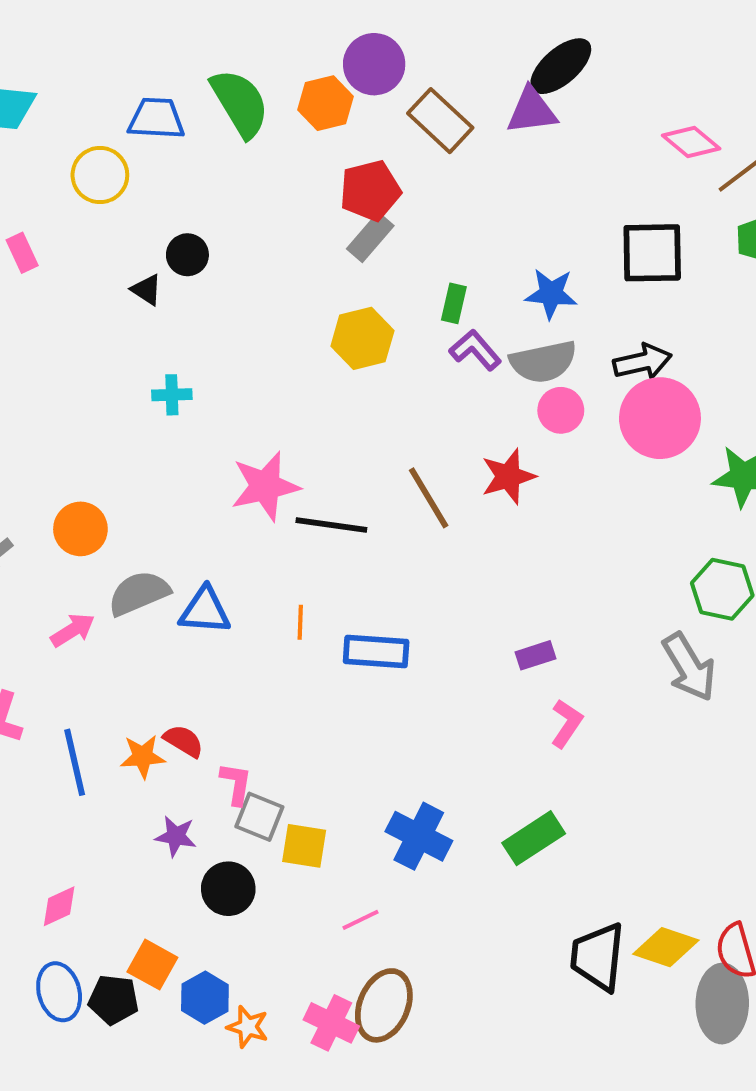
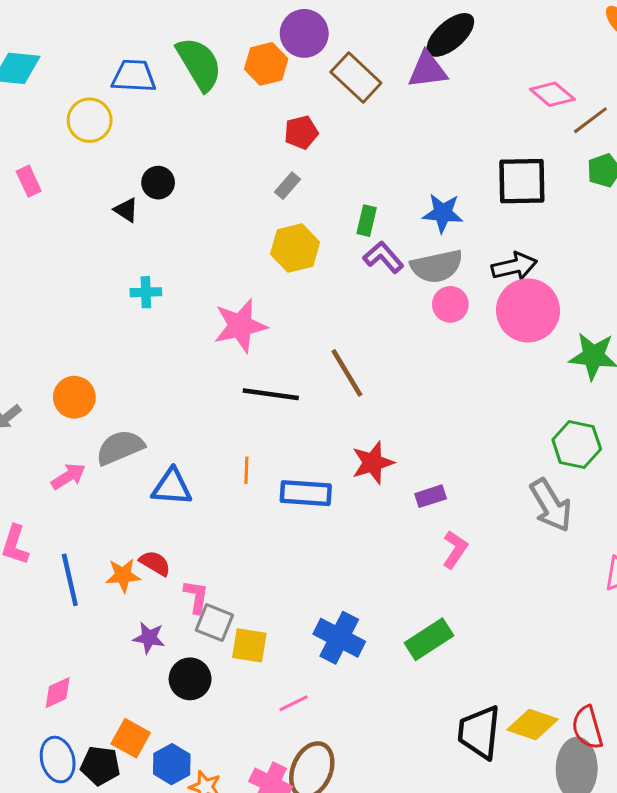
red pentagon: (370, 191) -> (301, 132), size x0.7
gray rectangle: (370, 237) -> (287, 186), moved, size x0.7
red star: (508, 476) -> (373, 463), moved
pink star: (265, 486) -> (240, 326), moved
blue triangle: (205, 611) -> (172, 487), moved

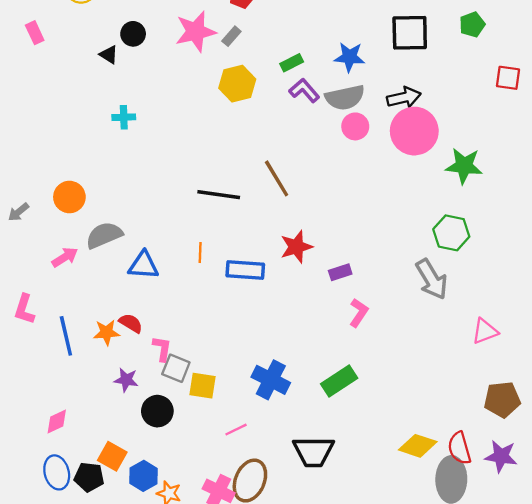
green rectangle: (367, 221) -> (292, 63), turned 50
pink star: (240, 326) -> (196, 32), moved
black trapezoid: (479, 732) -> (314, 452), moved, turned -96

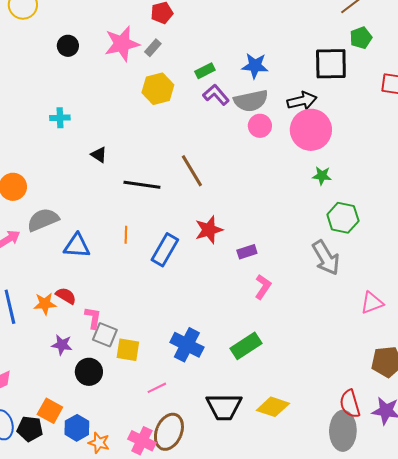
black square: (410, 33) -> (331, 64), moved
black triangle: (109, 55) -> (99, 155), moved
green star: (464, 166) -> (322, 176), moved, size x0.6
blue rectangle: (245, 270) -> (165, 250), turned -64
yellow diamond: (418, 446) -> (273, 407), moved

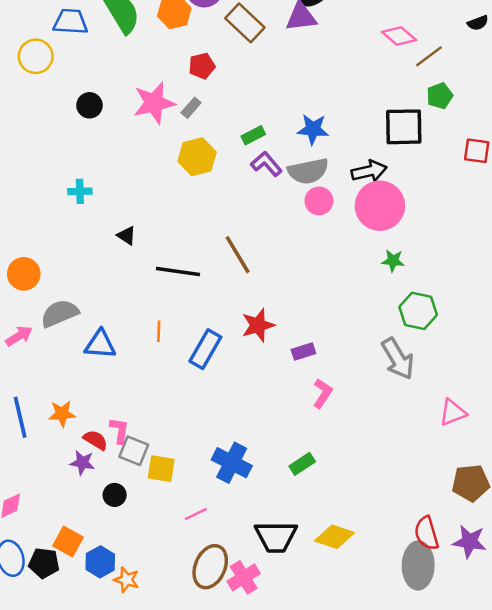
red semicircle: (66, 296) -> (95, 440), moved
green rectangle: (246, 346) -> (302, 464), size x0.7
black circle: (89, 372) -> (115, 495), size x0.7
pink cross: (142, 441) -> (244, 577), moved, turned 32

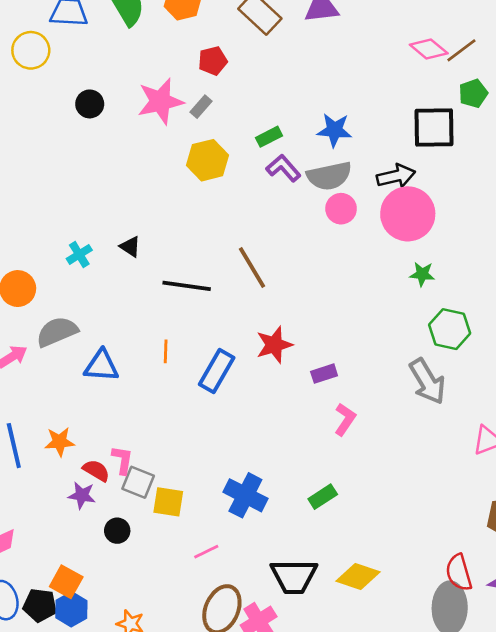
pink diamond: (399, 36) -> (429, 49), moved
cyan cross: (80, 191) -> (79, 254), moved, turned -30
blue hexagon: (100, 562) -> (71, 609), moved

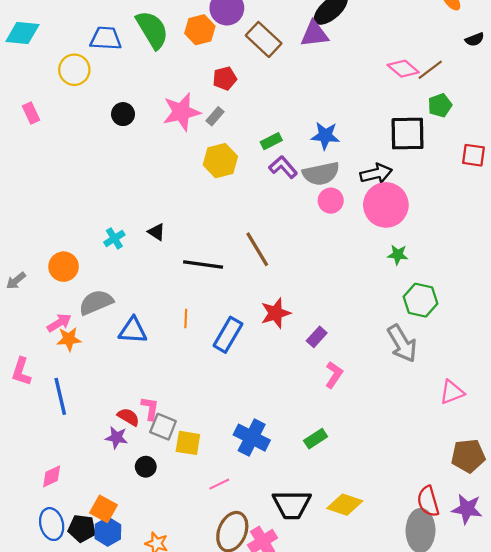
purple rectangle: (324, 374) -> (317, 337), turned -30
orange star: (60, 442) -> (69, 339), moved

